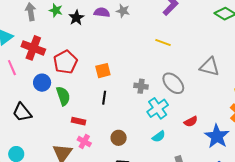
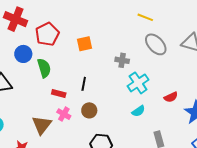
gray ellipse: (173, 83) -> (156, 44), moved
black line: (104, 98) -> (84, 84), moved
brown circle: (119, 138) -> (89, 110), moved

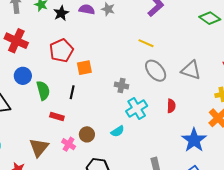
red pentagon: (47, 34) -> (61, 51), moved
black line: (84, 84) -> (72, 92), moved
red semicircle: (171, 97) -> (171, 106), moved, turned -64
cyan semicircle: (138, 111) -> (118, 131), moved
pink cross: (64, 114) -> (69, 144), moved

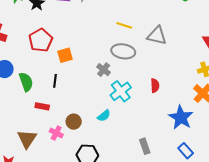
gray triangle: (191, 70) -> (157, 36), moved
gray ellipse: (156, 71) -> (123, 51), moved, turned -35
gray cross: (121, 85) -> (104, 70), turned 32

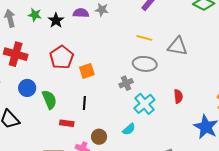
gray cross: (104, 70) -> (126, 83), turned 32
black line: (55, 81) -> (84, 103), moved

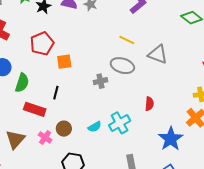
green semicircle: (49, 100) -> (22, 83), turned 30
cyan cross: (144, 104) -> (120, 123), moved
red rectangle: (67, 123) -> (35, 109), size x1.5

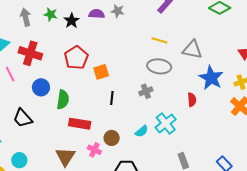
gray cross: (100, 81) -> (146, 91), moved
black line: (56, 93) -> (112, 98), moved
blue star: (171, 139) -> (211, 78), moved

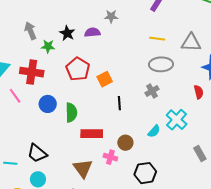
green star: (51, 14) -> (48, 46), moved
purple semicircle: (97, 14) -> (92, 32), moved
gray arrow: (26, 17) -> (30, 31), moved
black trapezoid: (23, 118) -> (37, 153), moved

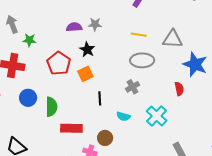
gray star: (111, 16) -> (95, 24), moved
black star: (67, 33) -> (87, 50), moved
cyan semicircle: (154, 131) -> (123, 116), moved, turned 64

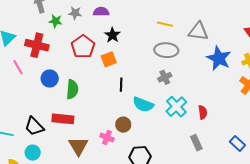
gray star: (95, 24) -> (75, 13), moved
gray cross: (133, 87) -> (165, 77), moved
red semicircle: (179, 89) -> (203, 112), moved
cyan semicircle: (123, 116) -> (143, 104), size x1.5
red rectangle: (71, 128) -> (63, 119), moved

